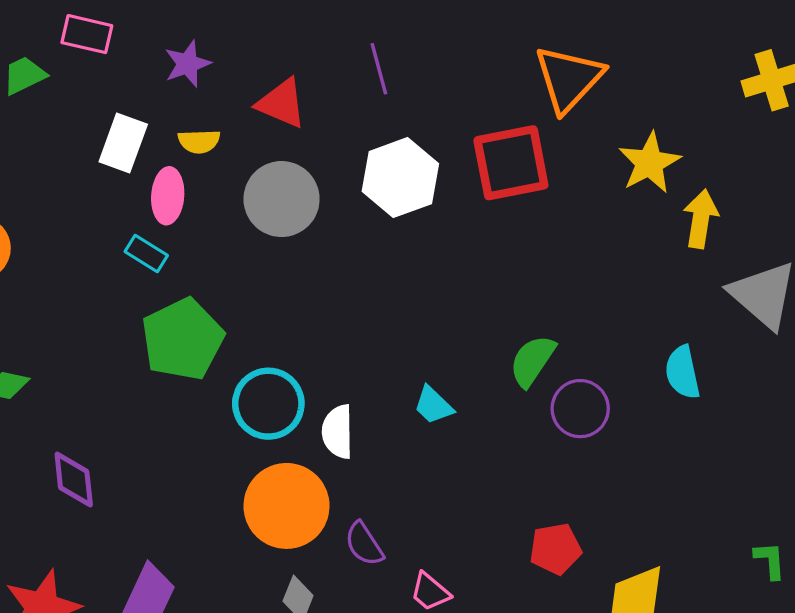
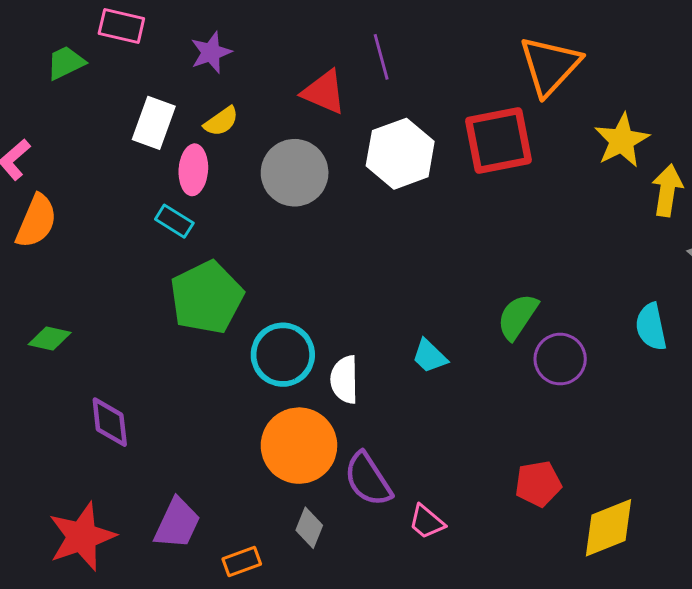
red triangle: (282, 103) -> (324, 92), moved
yellow semicircle: (199, 141) -> (221, 121), turned -33
purple semicircle: (364, 544) -> (368, 479), size x1.4

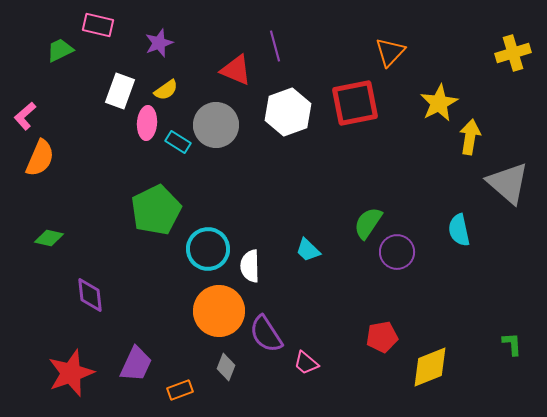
orange triangle: (550, 66) -> (390, 52), size x0.7
cyan rectangle: (174, 221) -> (178, 142), moved

